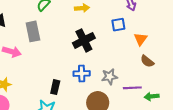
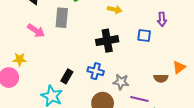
orange triangle: (141, 39) -> (179, 67), moved
brown semicircle: (147, 61) -> (161, 78), turned -56

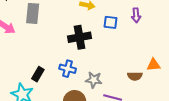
blue square: (144, 35) -> (110, 22), moved
orange triangle: (179, 67) -> (154, 65), turned 32

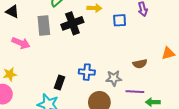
black cross: (79, 37) -> (72, 23), moved
brown semicircle: (135, 76) -> (140, 64), moved

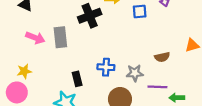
gray rectangle: (44, 26) -> (60, 37), moved
black rectangle: (60, 82) -> (77, 79), turned -32

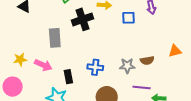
pink arrow: (35, 38) -> (43, 65), moved
yellow star: (24, 71) -> (20, 59), moved
gray star: (135, 73) -> (127, 66), moved

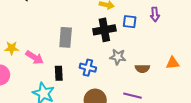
black cross: (83, 19) -> (104, 30), moved
gray rectangle: (55, 38) -> (66, 37), moved
gray star: (127, 66) -> (118, 57), moved

